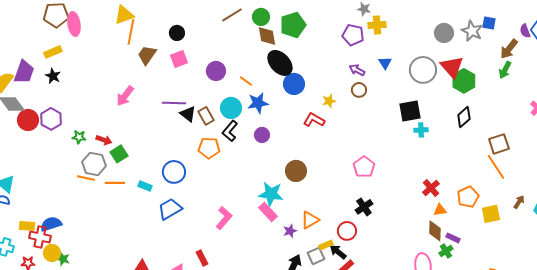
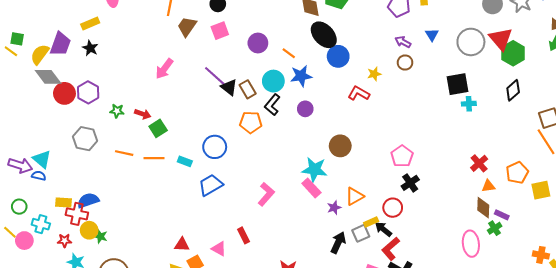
purple line: (174, 103) -> (215, 76), turned 40
gray hexagon: (94, 164) -> (85, 139), moved
pink pentagon: (364, 167) -> (402, 156), moved

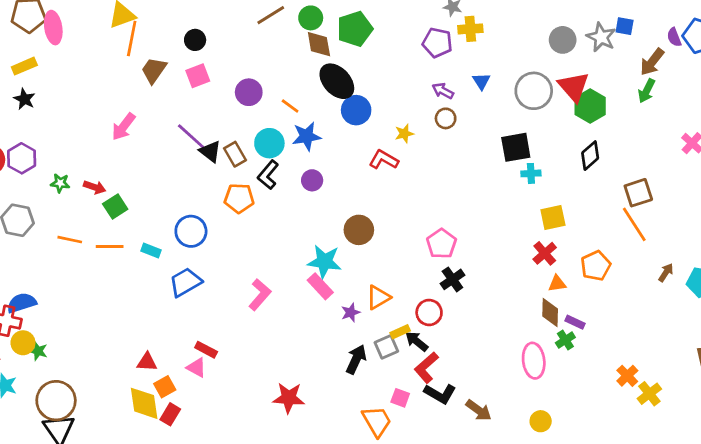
yellow square: (541, 190) -> (553, 217), moved
red rectangle: (244, 235) -> (206, 350), moved, turned -35
orange cross: (541, 255) -> (627, 376), turned 35

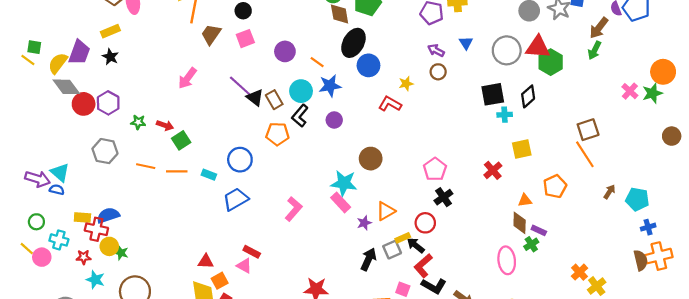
black ellipse: (337, 81) -> (353, 43), turned 72
red triangle: (574, 87) -> (538, 47), turned -45
black diamond: (590, 156) -> (528, 96), moved
red cross: (545, 253) -> (493, 170), moved

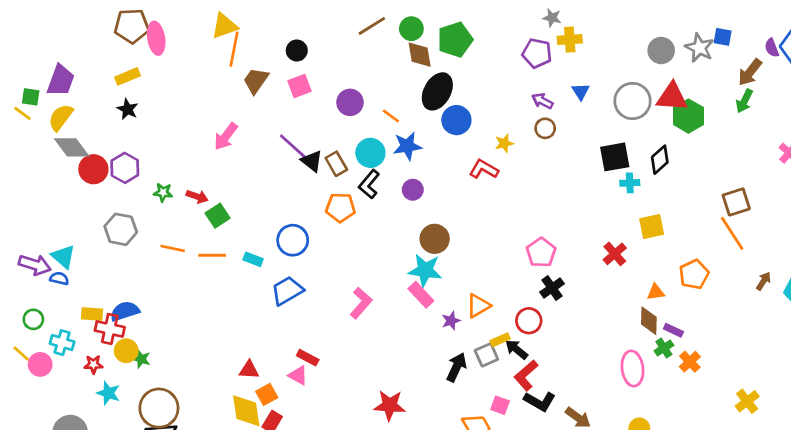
purple trapezoid: (79, 53) -> (61, 81), moved
brown circle: (371, 159) -> (435, 239), moved
orange cross: (580, 272) -> (690, 362), moved

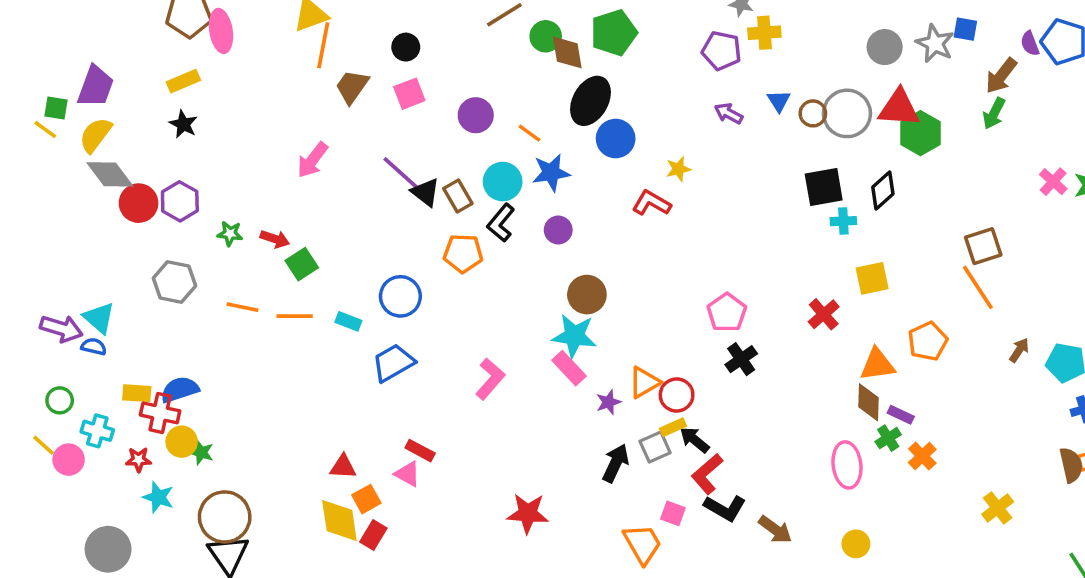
green circle: (411, 29) -> (546, 36), moved
brown circle: (545, 128) -> (813, 113), moved
orange triangle: (656, 292) -> (877, 365), size x1.5
red circle: (529, 321) -> (677, 395), moved

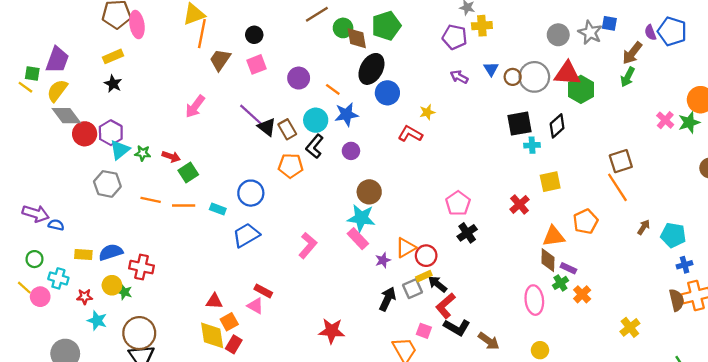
cyan triangle: (99, 318) -> (120, 150), moved, turned 40
red cross: (160, 413) -> (142, 267), moved

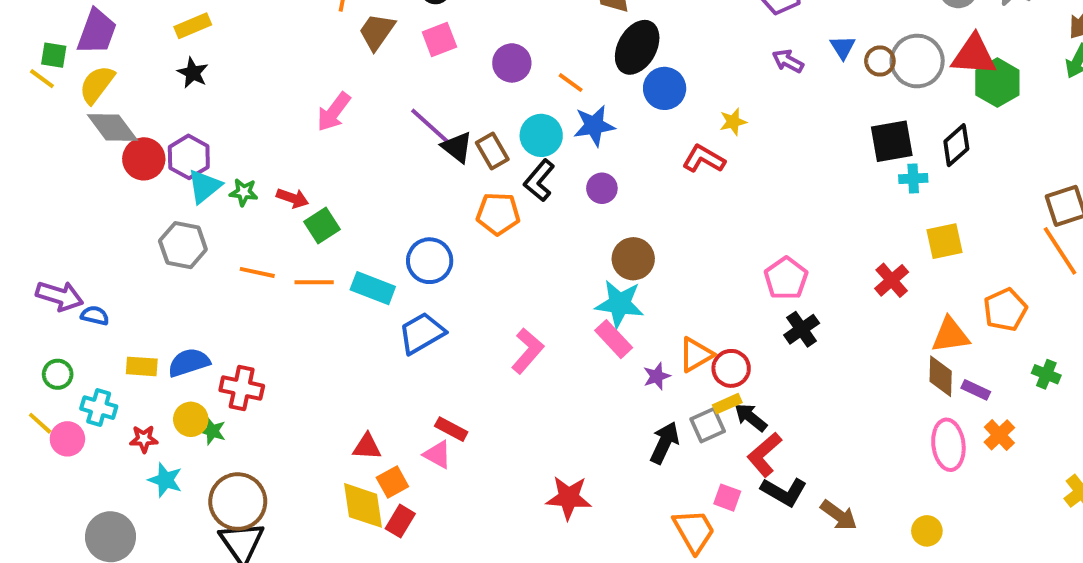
cyan rectangle: (218, 209) -> (373, 288), size x1.5
green cross: (560, 283) -> (1046, 374), moved, turned -35
pink ellipse: (534, 300) -> (948, 445), moved

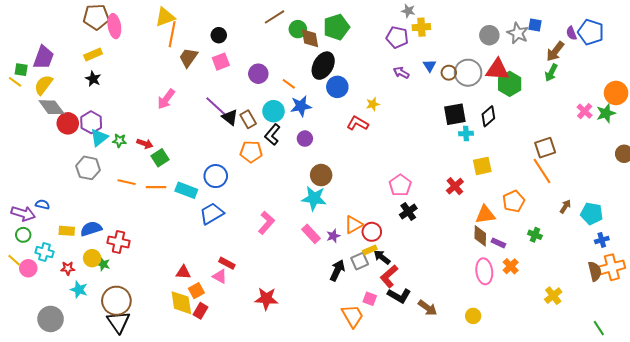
purple arrow: (60, 296) -> (23, 214), moved
pink rectangle: (614, 339) -> (311, 234), moved
red star: (569, 498) -> (266, 299), moved

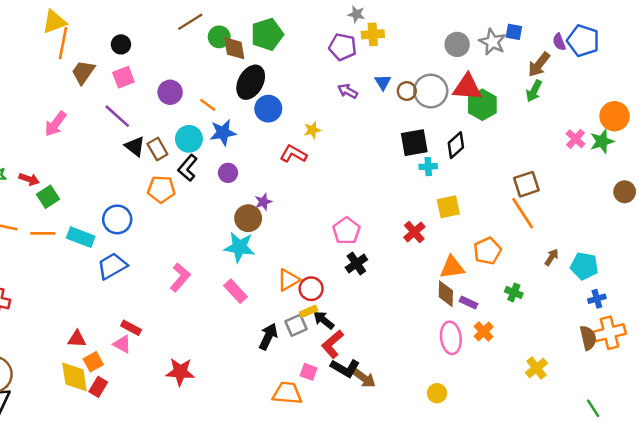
purple line: (216, 106) -> (117, 116), moved
purple star: (333, 236) -> (263, 202), moved
brown arrow: (428, 308) -> (364, 378), moved
orange trapezoid: (353, 316) -> (287, 393), turned -55

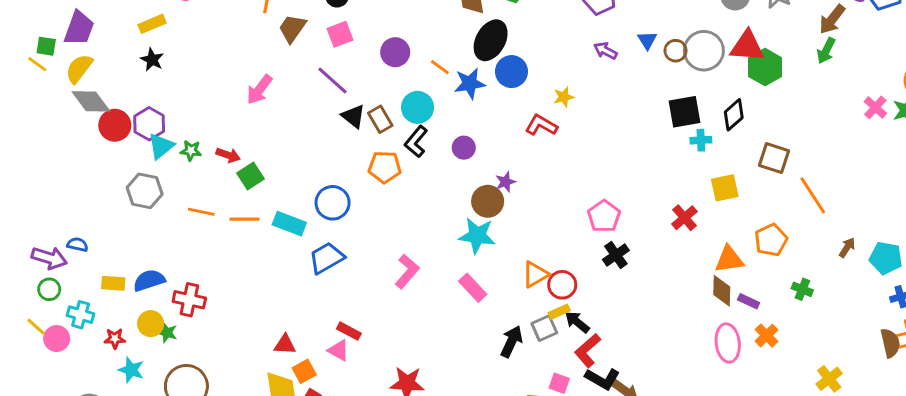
blue star: (223, 133) -> (470, 83), moved
brown square: (526, 184) -> (774, 158), moved, turned 36

